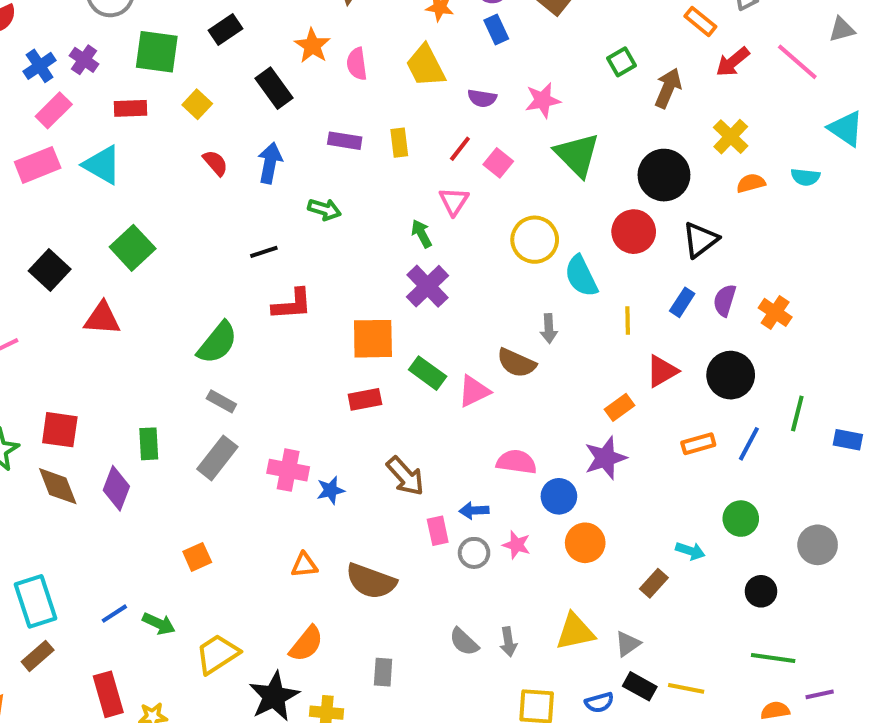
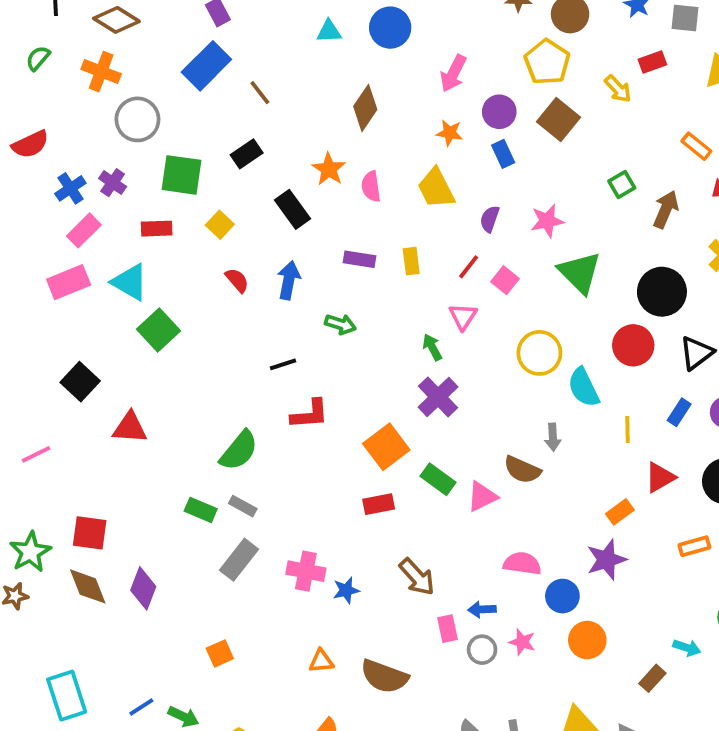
purple semicircle: (482, 98) -> (490, 219), turned 100
green square: (133, 248) -> (159, 330), moved
orange square: (373, 339) -> (386, 447), turned -36
green rectangle: (149, 444) -> (201, 510), moved, turned -64

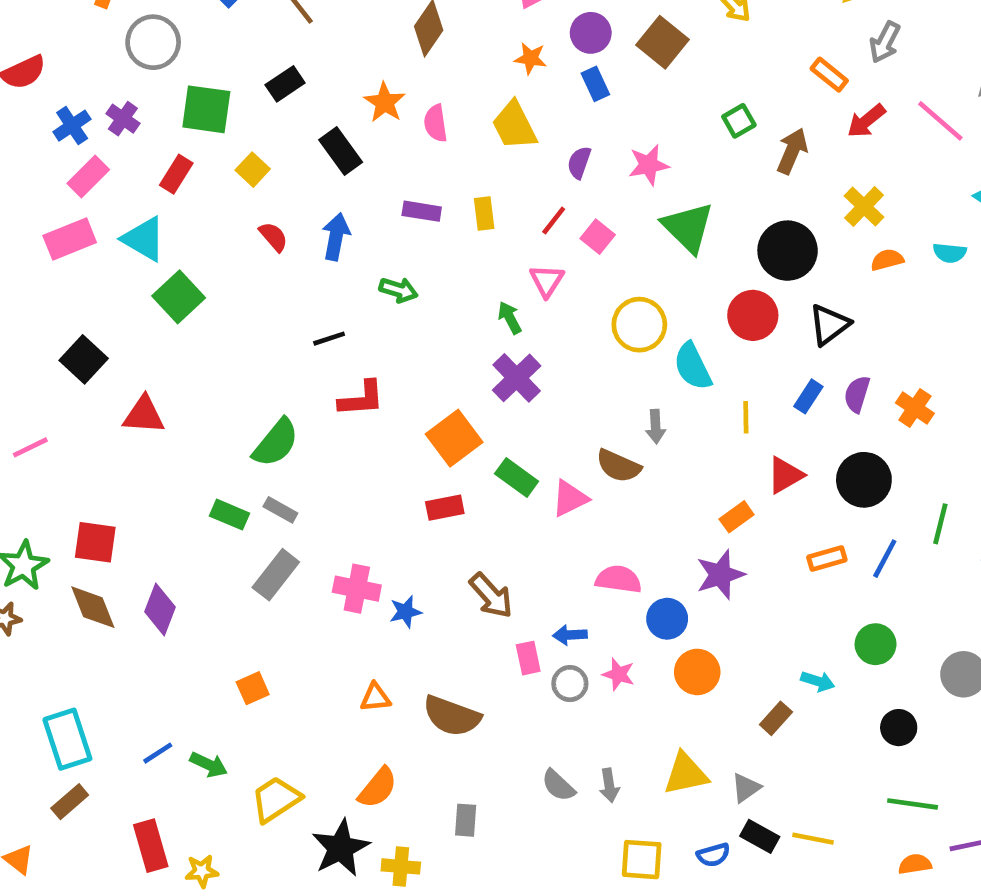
red rectangle: (157, 229) -> (176, 174), turned -56

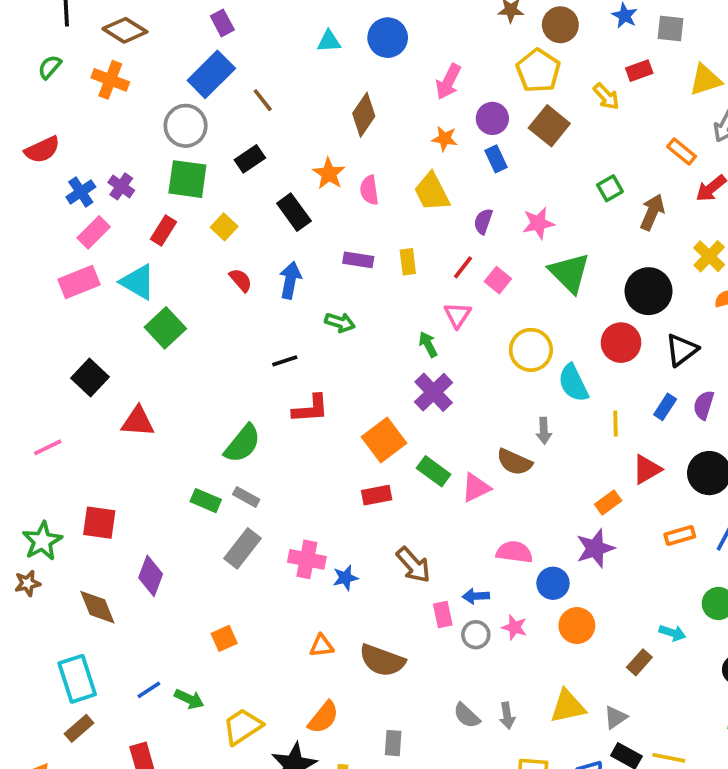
gray circle: (153, 42) -> (186, 126), moved
brown diamond: (93, 607) -> (97, 607), moved

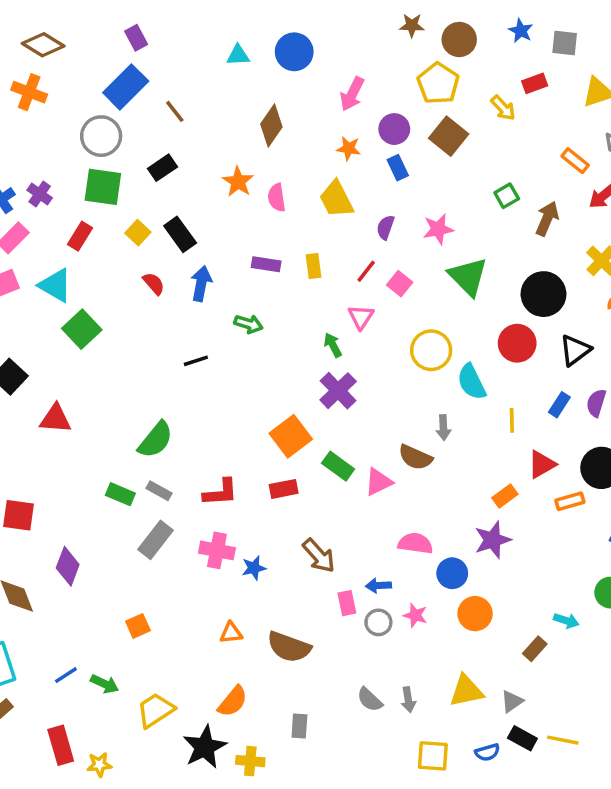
black rectangle: (294, 212) -> (180, 234), moved
red L-shape: (310, 409) -> (220, 492), moved
orange rectangle: (680, 535) -> (570, 501), moved

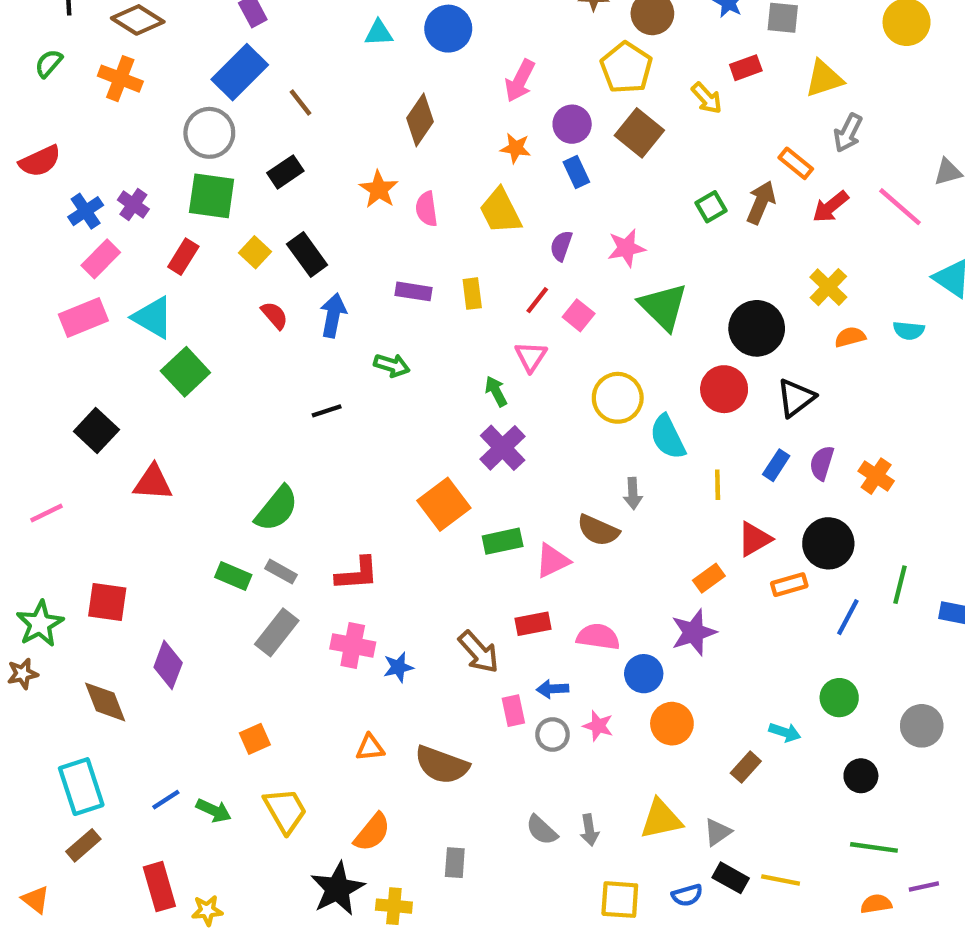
brown arrow: (547, 219) -> (761, 202), moved
green rectangle: (338, 466) -> (503, 541), turned -48
red rectangle: (284, 489) -> (533, 624), moved
yellow trapezoid: (155, 710) -> (285, 811), moved, turned 93

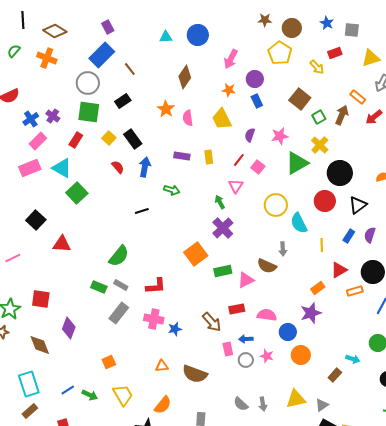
brown square: (639, 133) -> (300, 99), moved
yellow cross: (828, 287) -> (320, 145), moved
green triangle: (663, 307) -> (297, 163), turned 45

